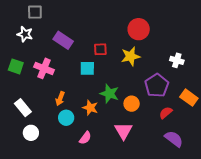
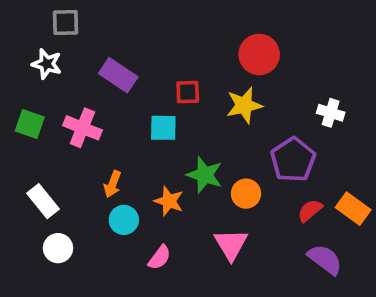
orange rectangle: (189, 98) -> (353, 209), moved

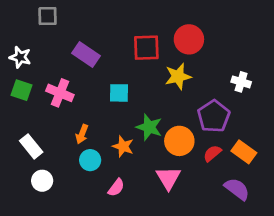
white star: (47, 64) -> (20, 57), moved
red square: (188, 92) -> (146, 48), moved, size x1.5
orange circle: (246, 194) -> (179, 141), size x1.4
orange rectangle: (353, 209) -> (244, 152), moved
red semicircle: (310, 211) -> (212, 153), moved

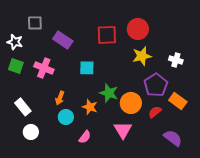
gray square: (48, 16) -> (35, 23), moved
yellow star: (178, 76) -> (142, 56), moved
orange rectangle: (244, 152) -> (178, 101), moved

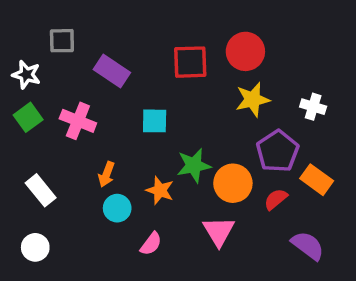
green square: (16, 66) -> (28, 117), turned 35
green star: (109, 93) -> (194, 165), turned -30
white circle: (31, 132) -> (35, 247), moved

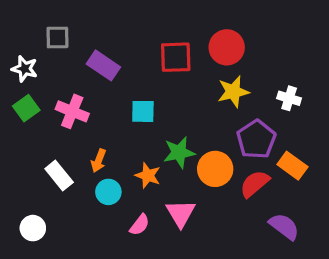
white rectangle: (41, 190) -> (59, 175), moved
red semicircle: (276, 199) -> (255, 184), size x1.4
pink triangle: (219, 231) -> (181, 213), moved

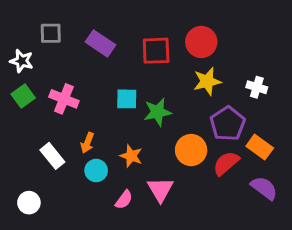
purple rectangle: (103, 65) -> (100, 43), moved
green star: (179, 152) -> (157, 112), moved
purple semicircle: (284, 226) -> (264, 188), moved

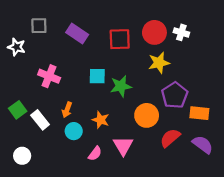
white cross: (257, 87) -> (181, 32), moved
green square: (23, 96) -> (18, 110), moved
orange rectangle: (260, 147) -> (199, 113), turned -30
red semicircle: (226, 163) -> (170, 138), moved

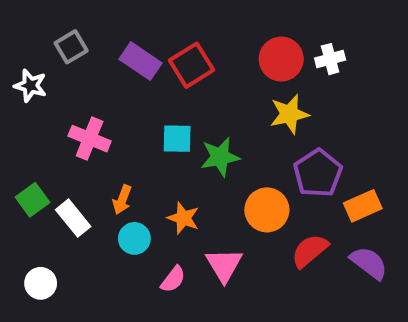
gray square: (39, 26) -> (71, 47), turned -30
white cross: (181, 32) -> (330, 59), turned -32
red square: (120, 39) -> (191, 65), moved, turned -30
orange rectangle: (199, 113) -> (363, 206), turned -30

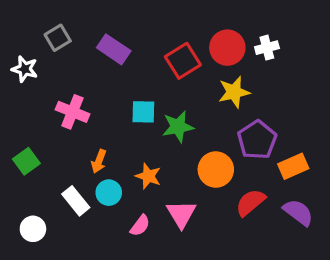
red square: (191, 65) -> (183, 61), moved
white rectangle: (73, 218) -> (76, 201), moved

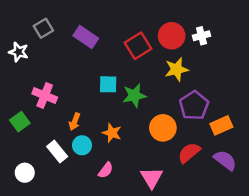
pink cross: (72, 112) -> (45, 95), moved
pink triangle: (181, 214) -> (152, 178), moved

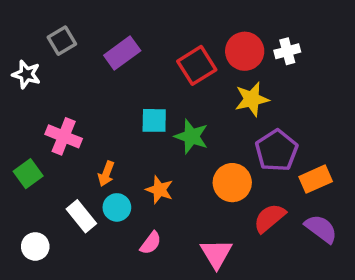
purple rectangle: (86, 37) -> (122, 53), turned -70
green star: (134, 95) -> (191, 136), turned 30

